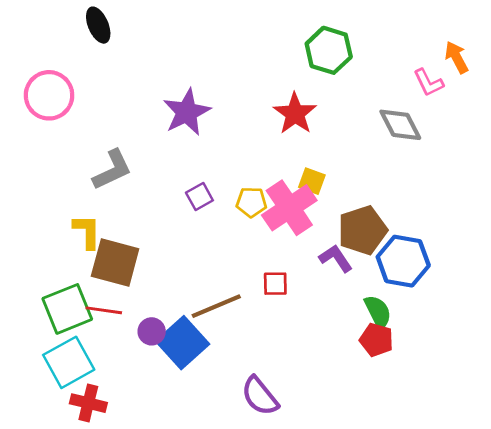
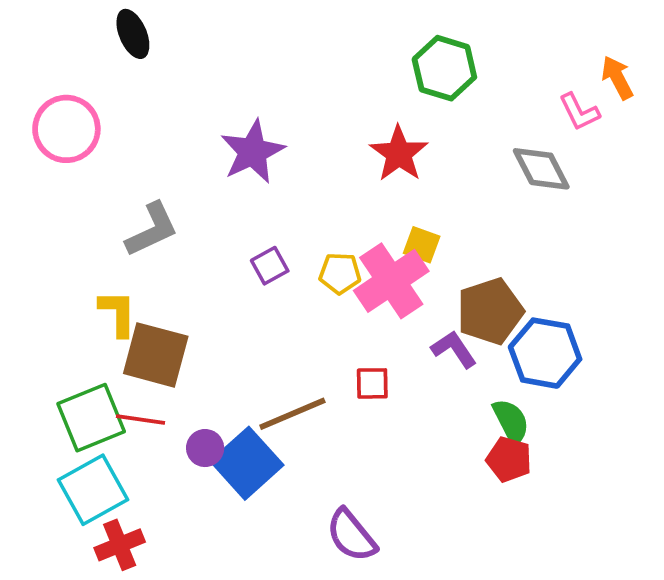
red cross: (88, 403) -> (120, 545), turned -36

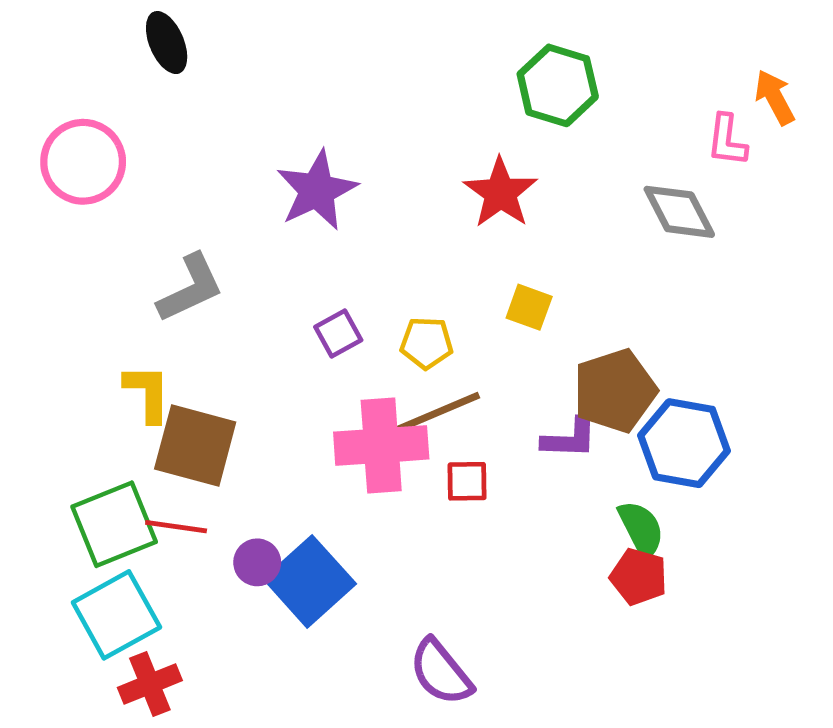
pink L-shape: (579, 112) -> (727, 140), turned 33
pink cross: (391, 281) -> (381, 446), moved, turned 30
purple L-shape: (454, 349) -> (570, 438), turned 126
brown line: (292, 414) -> (438, 412), moved

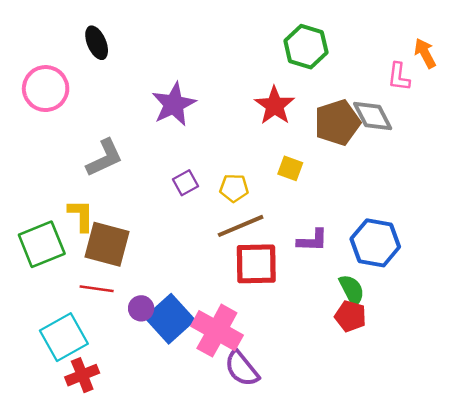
black ellipse: (167, 43) -> (97, 43), moved
brown pentagon: (615, 391) -> (337, 123), moved
pink cross: (381, 446) -> (217, 331), moved, turned 33
red square: (467, 481) -> (256, 264), size x1.8
green square: (114, 524) -> (42, 244), moved

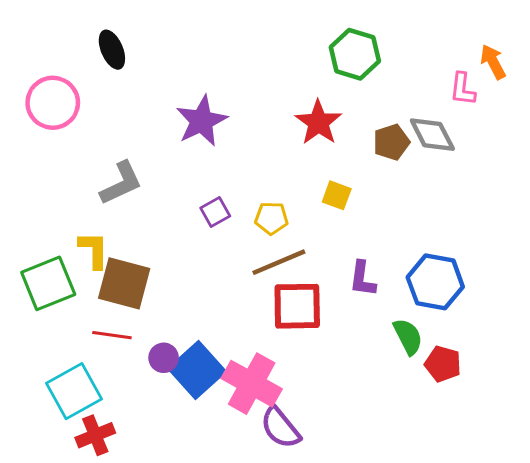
brown pentagon: (337, 123) -> (391, 142), size x0.7
purple L-shape: (312, 240) -> (362, 279), turned 96
red pentagon: (350, 316) -> (443, 364), moved

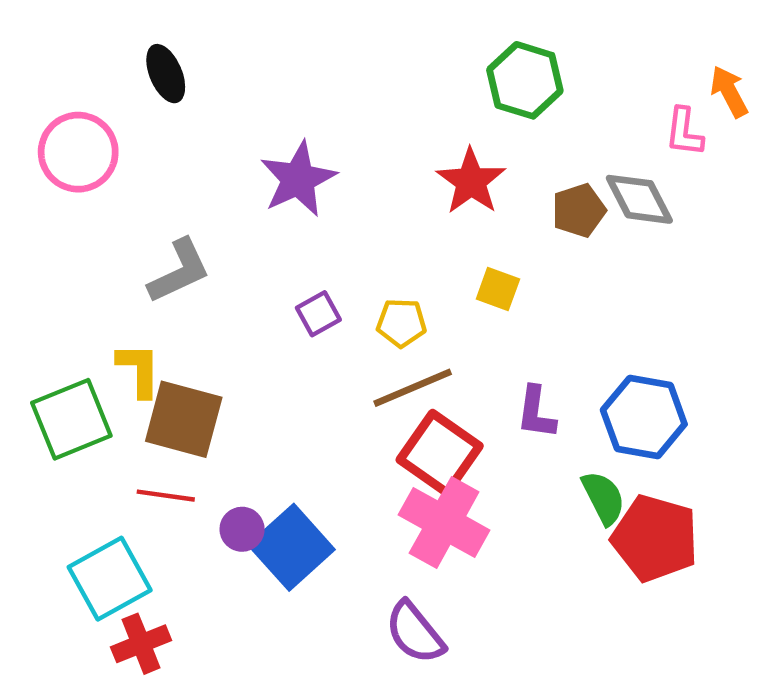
red square: (297, 306) -> (440, 453), turned 36
red pentagon: (443, 364) -> (655, 538), size x1.6
pink cross: (252, 384) -> (444, 523), moved

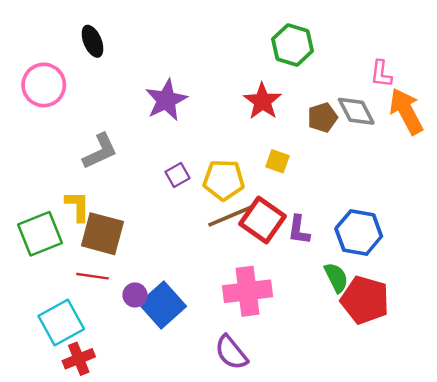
orange arrow: (729, 92) -> (406, 111), moved, size x1.6
yellow pentagon: (401, 323) -> (224, 180), size x1.5
red square: (440, 453) -> (262, 220), moved
pink cross: (444, 523) -> (247, 291), turned -36

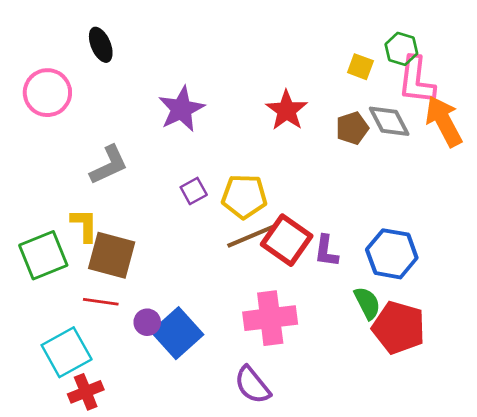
green hexagon: (292, 45) -> (401, 49), moved, size x0.7
pink L-shape: (381, 74) -> (416, 80), size x1.6
yellow square: (277, 161) -> (360, 67), moved

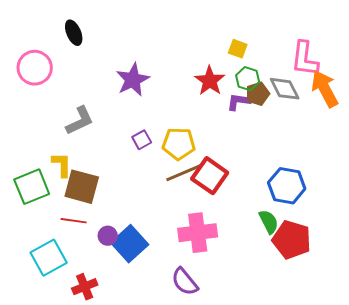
green hexagon: (401, 49) -> (248, 79), moved
yellow square: (360, 67) -> (238, 49), moved
purple L-shape: (326, 251) -> (239, 102), moved, turned 90
red cross: (86, 392) -> (85, 287), moved

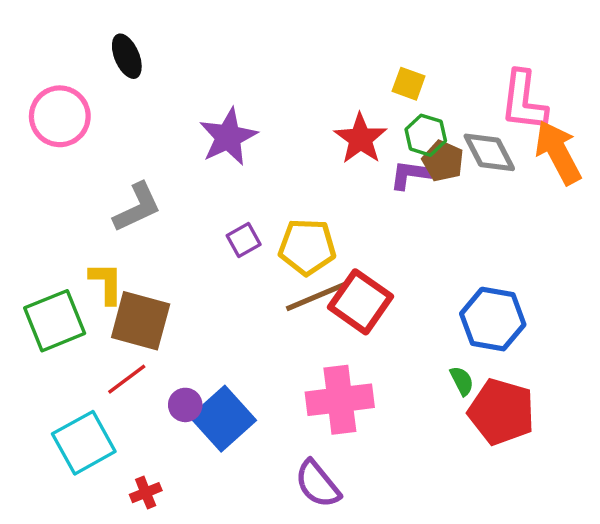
brown pentagon: (258, 94) -> (443, 161), turned -30
red line: (74, 221) -> (127, 379), turned -45
green semicircle: (269, 222) -> (462, 381), size x0.7
red cross: (85, 287) -> (146, 493), size x0.7

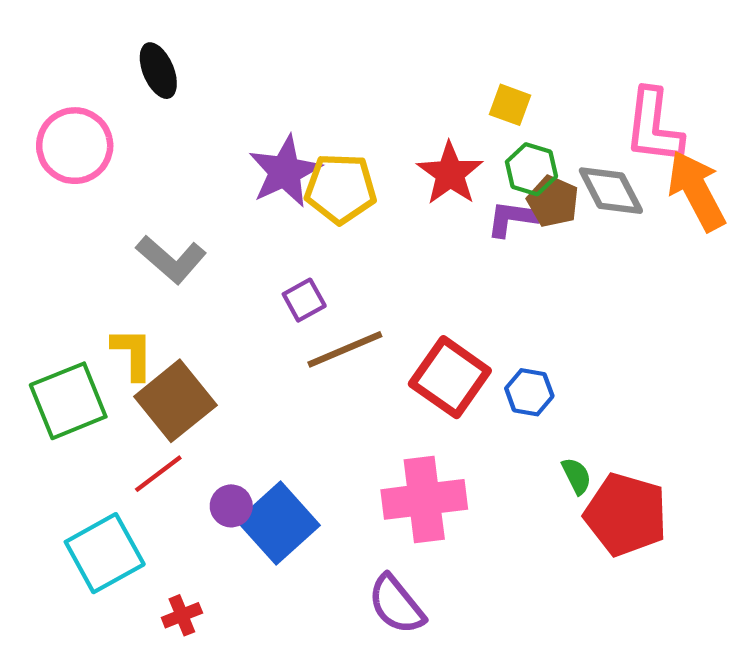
gray L-shape: (137, 207) -> (171, 259), turned 66
yellow pentagon: (307, 247) -> (341, 189), moved
brown line: (316, 297) -> (345, 349), moved
blue hexagon: (493, 319) -> (529, 392), moved, size x0.6
brown square: (141, 321) -> (175, 401), turned 36

